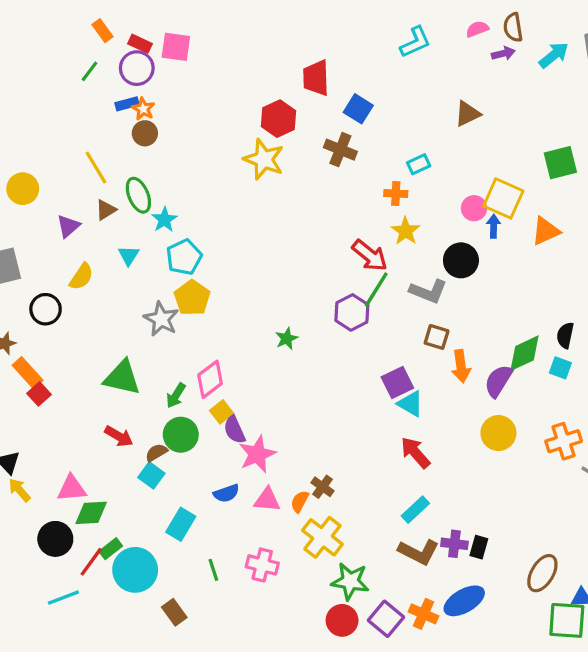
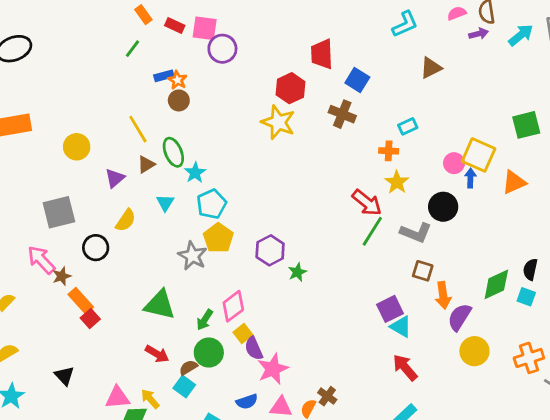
purple circle: (137, 68) -> (222, 49), moved
brown triangle: (467, 114) -> (431, 68), moved
purple hexagon: (352, 312) -> (270, 250), moved
purple semicircle: (498, 381) -> (459, 317), moved
yellow arrow: (19, 490) -> (150, 399), moved

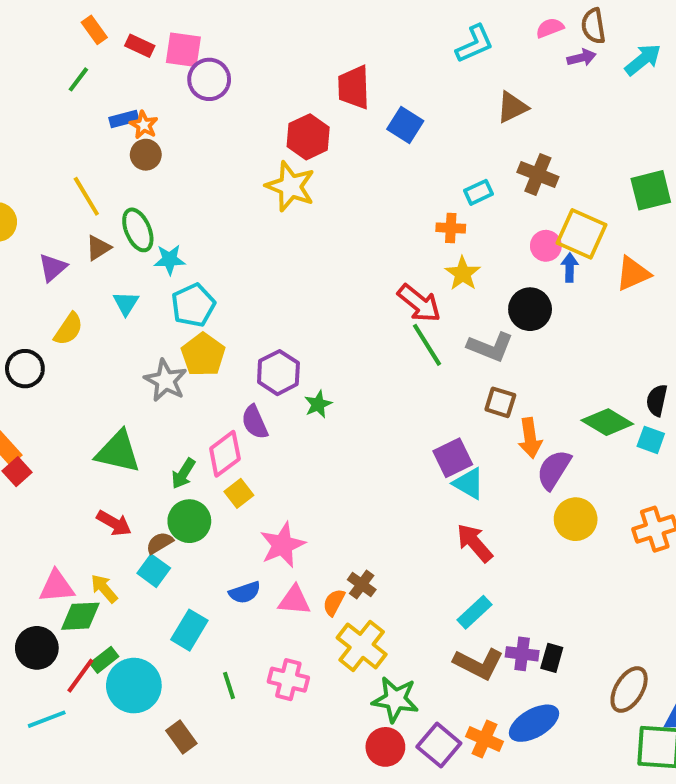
brown cross: (342, 114) -> (538, 174), moved
cyan star: (195, 173) -> (170, 260), turned 30
green line: (372, 231) -> (427, 345), turned -64
green diamond: (496, 284) -> (607, 422), turned 56
purple semicircle: (254, 348) -> (255, 422), moved

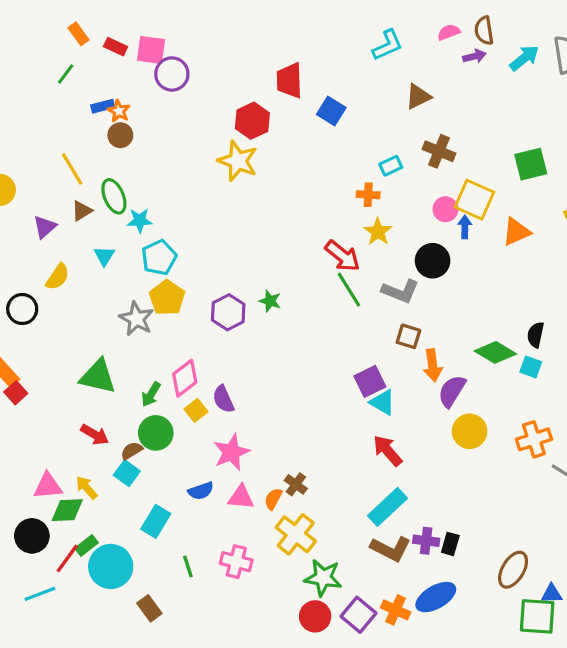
green star: (318, 404) -> (270, 301), moved, turned -30
purple semicircle: (255, 422) -> (223, 399), moved
cyan rectangle: (475, 612) -> (388, 507), size x1.4

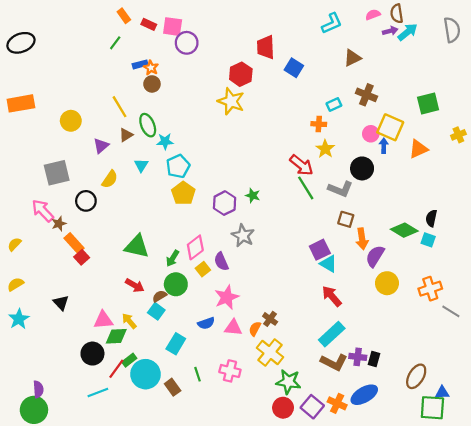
cyan arrow: (524, 58) -> (408, 32), moved
gray star: (136, 319) -> (243, 236), moved
brown rectangle: (149, 608) -> (173, 387), moved

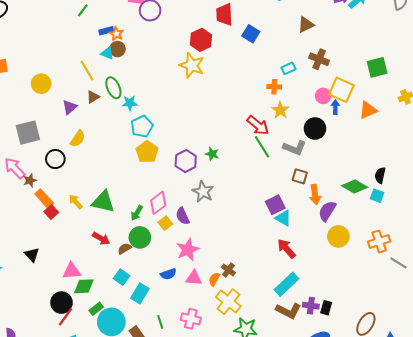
cyan triangle: (141, 165) -> (107, 53), moved, turned -40
cyan square: (156, 311) -> (122, 277), moved
yellow arrow: (129, 321) -> (76, 202), moved
red line: (116, 369) -> (66, 317), moved

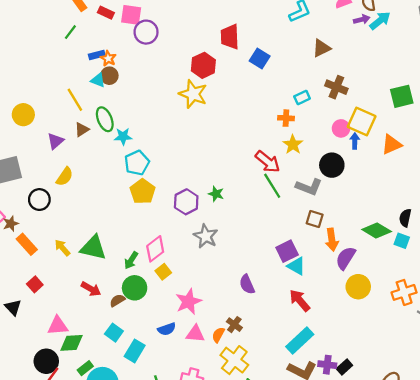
red square: (51, 212) -> (35, 284), moved
purple semicircle: (183, 216) -> (247, 284), moved
black rectangle: (326, 308) -> (344, 367), turned 32

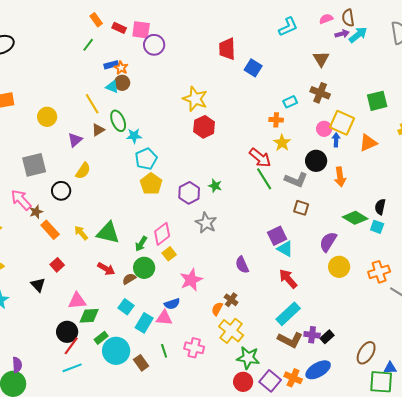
brown triangle: (322, 48) -> (321, 59), moved, turned -36
red hexagon: (203, 65) -> (204, 127), moved
orange arrow: (332, 240) -> (340, 177), moved
pink triangle: (195, 334) -> (164, 318), moved

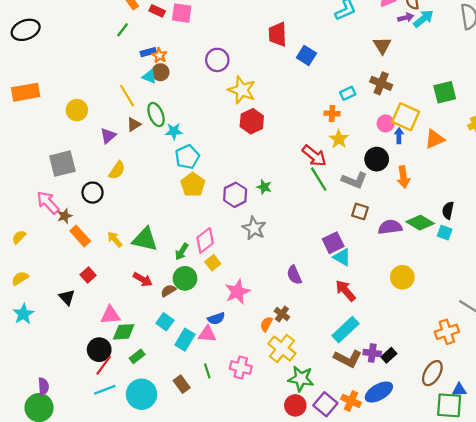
purple circle: (154, 45) -> (217, 60), moved
purple semicircle: (328, 242) -> (390, 227), moved, turned 50
orange cross: (379, 272) -> (447, 332), moved
cyan circle: (116, 351) -> (142, 394), moved

